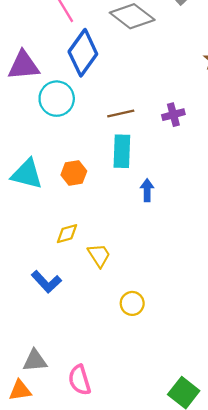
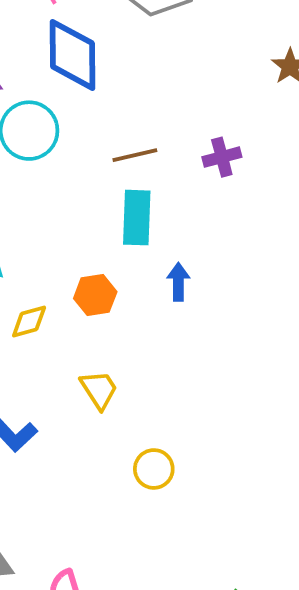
blue diamond: (83, 53) -> (73, 55), turned -36
orange hexagon: (74, 173) -> (95, 295), moved
yellow diamond: (67, 234) -> (29, 322), moved

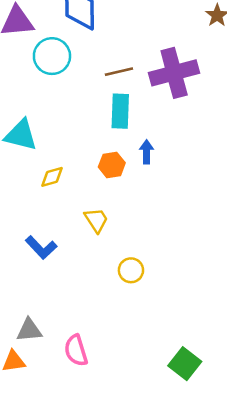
purple cross: (222, 157) -> (174, 73), size x2.0
orange hexagon: (95, 295) -> (112, 165), moved

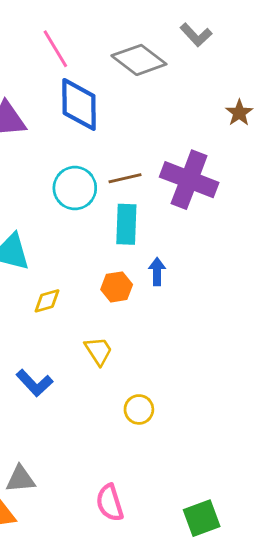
cyan circle: (52, 56) -> (75, 188), moved
purple cross: (174, 73) -> (189, 180), turned 36
pink semicircle: (76, 350) -> (110, 503), moved
green square: (185, 364) -> (202, 518), turned 32

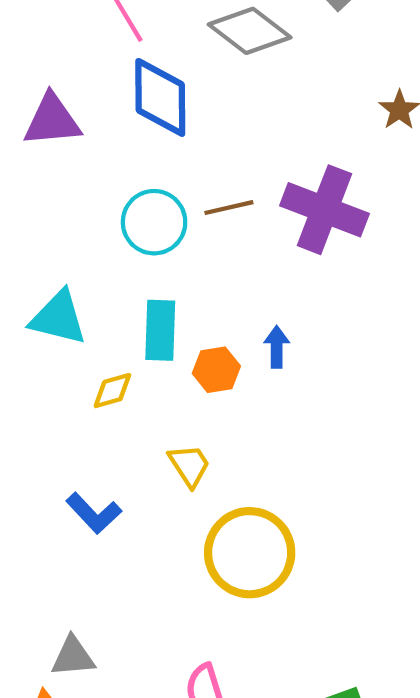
cyan rectangle: (126, 224) -> (160, 330), moved
yellow circle: (139, 409) -> (250, 553), size x2.0

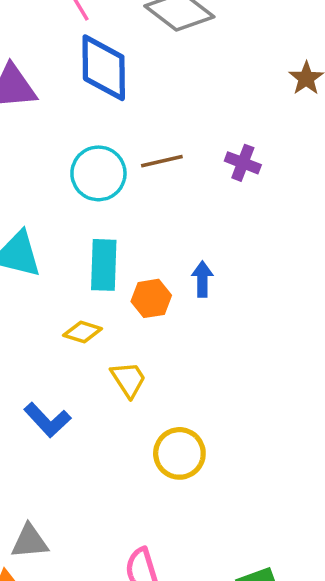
purple cross: (324, 210) -> (243, 163), size x0.5
yellow diamond: (112, 391) -> (83, 332), moved, turned 33
yellow circle: (250, 553) -> (179, 453), size x0.7

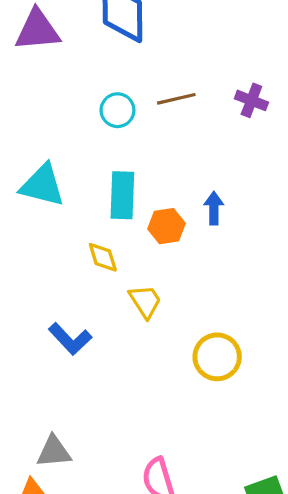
cyan circle: (98, 173) -> (117, 110), size x0.7
yellow diamond: (83, 332) -> (103, 257), turned 56
yellow circle: (179, 453) -> (217, 357), moved

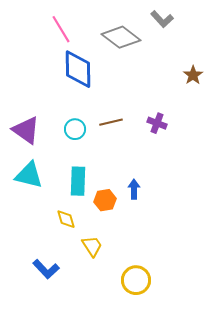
purple triangle: (37, 30) -> (26, 130), moved, turned 40

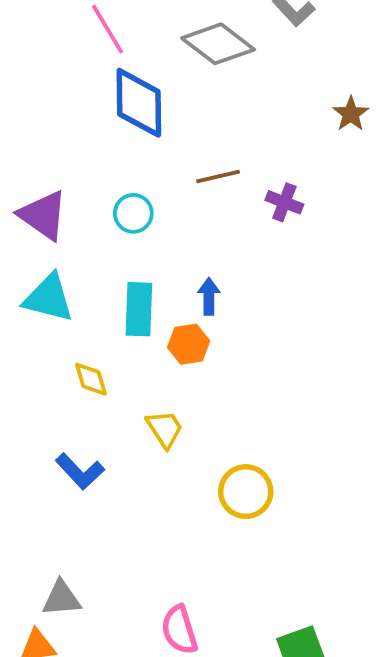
brown line: (111, 122) -> (218, 177), moved
blue arrow: (134, 189) -> (209, 296), moved
yellow diamond: (66, 219) -> (91, 379), moved

